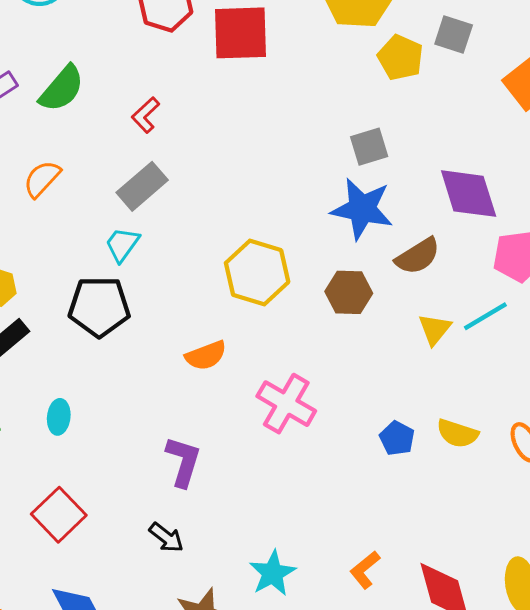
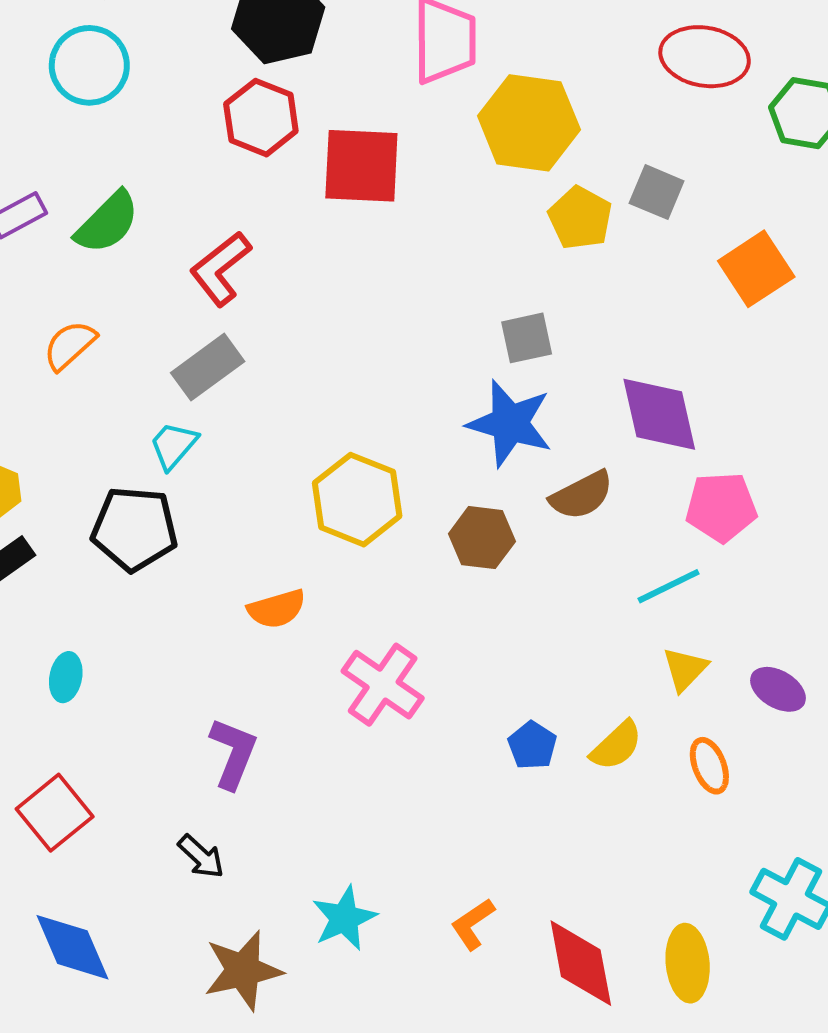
red L-shape: (146, 115) -> (220, 269), size x1.5
yellow triangle: (435, 329) -> (685, 669), moved
yellow semicircle: (457, 433) -> (616, 746), turned -66

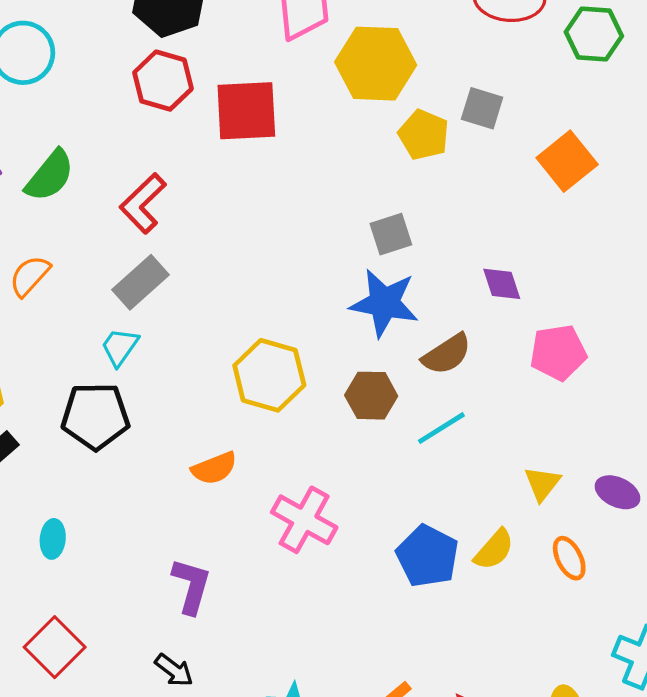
purple diamond: (659, 414) -> (502, 284), size x0.6
cyan line: (669, 586) -> (441, 428), moved
blue pentagon: (532, 745) -> (427, 556), size x1.6

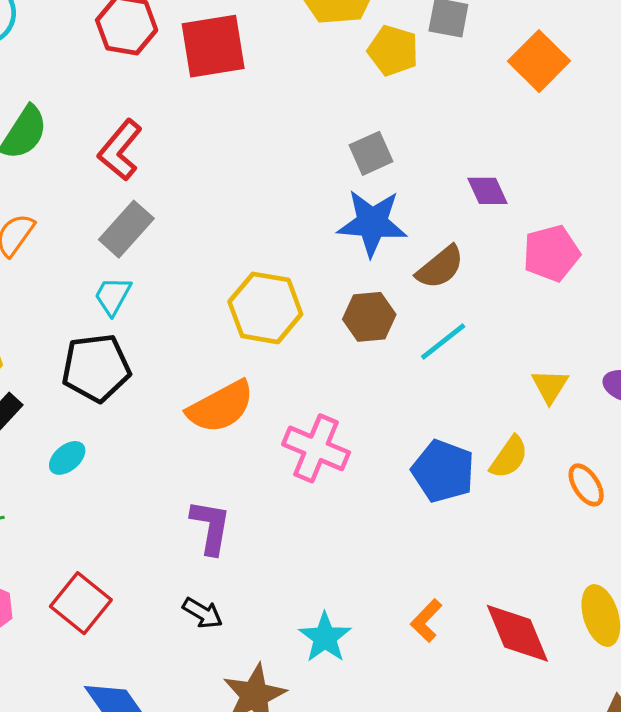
orange semicircle: (214, 468) -> (221, 407), size x1.5
cyan ellipse: (53, 539) -> (67, 458), moved, turned 51
orange ellipse: (569, 558) -> (586, 485), moved

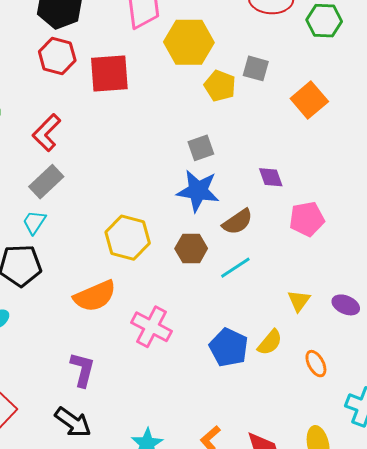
black arrow: (203, 613) -> (73, 422), size x1.5

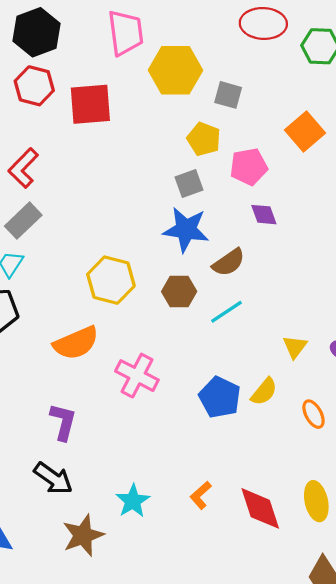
gray square: (256, 68) -> (228, 95), moved
yellow pentagon: (220, 86) -> (204, 139), moved
pink pentagon: (307, 219) -> (249, 167), moved

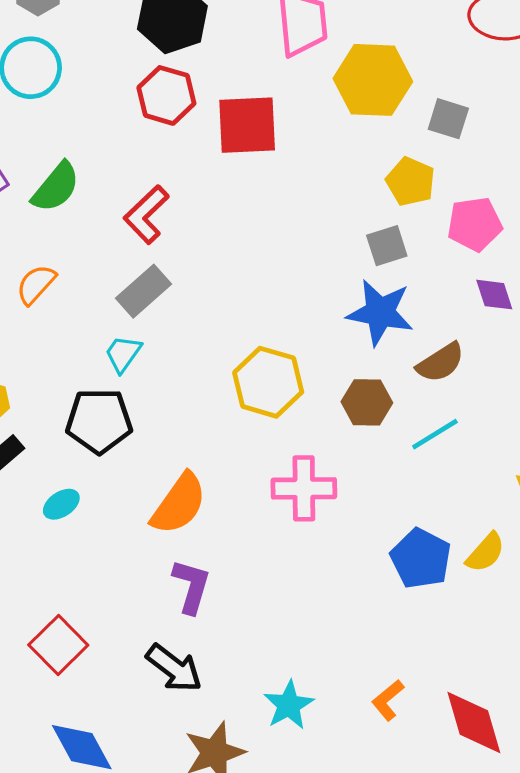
orange semicircle: (76, 343) -> (179, 504), moved, turned -33
pink cross: (137, 376) -> (304, 488), moved, turned -30

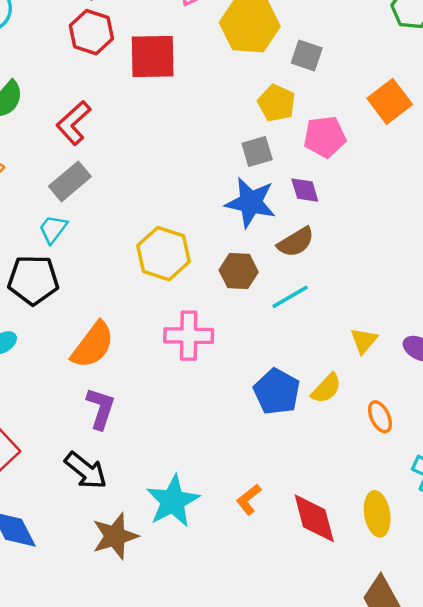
purple diamond: (494, 295) -> (305, 190), moved
cyan star: (289, 705) -> (173, 501), size x1.4

